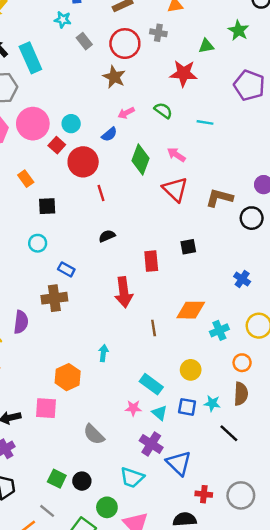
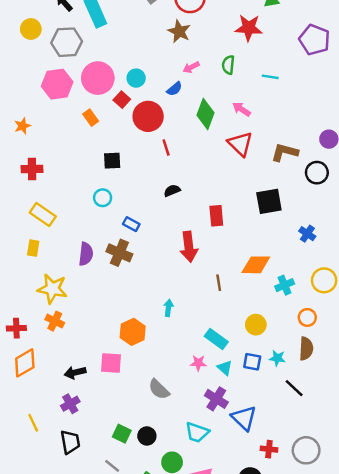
green semicircle: (163, 110) -> (228, 65), turned -120
orange rectangle: (26, 179) -> (91, 118), moved
black square: (188, 247) -> (269, 201), moved, size x1.6
brown cross: (54, 298) -> (119, 253), turned 30
purple semicircle: (21, 322) -> (86, 254), moved

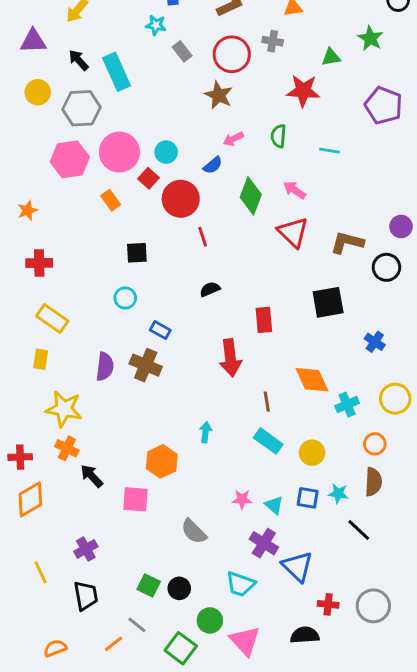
orange diamond: (256, 265) -> (312, 380), turned 64
cyan rectangle: (216, 339) -> (268, 441), moved
black arrow: (75, 373) -> (92, 476), moved, turned 60

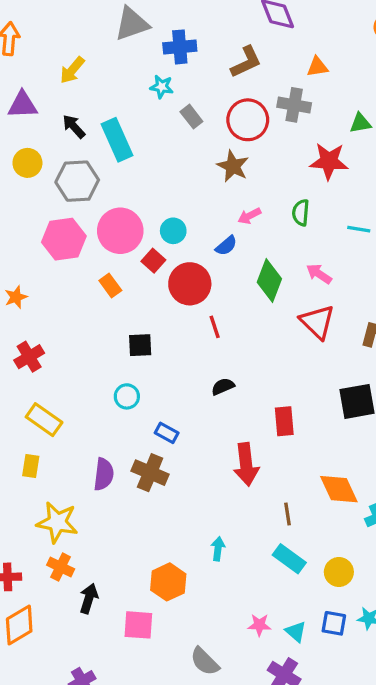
gray cross: (273, 41) -> (294, 105), size x1.4
red cross: (39, 263) -> (29, 357), turned -30
black arrow: (92, 476) -> (89, 598), turned 60

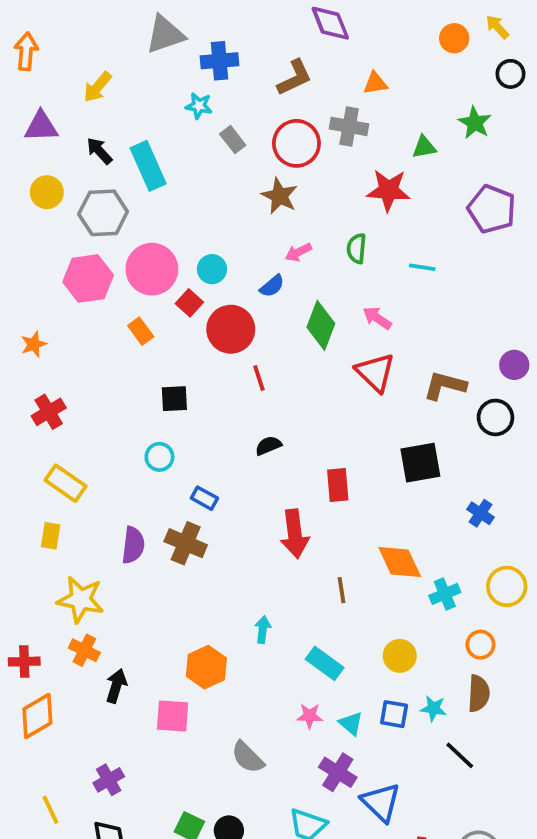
cyan rectangle: (289, 559) -> (325, 663), moved

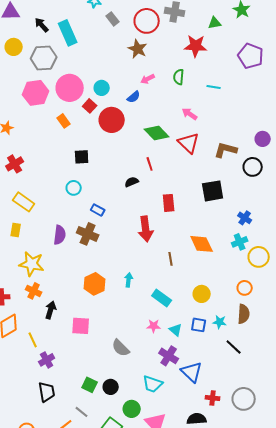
green diamond: (321, 325) -> (157, 133), moved, turned -65
red line: (259, 378) -> (150, 164), moved
cyan cross: (445, 594) -> (240, 242), moved
orange hexagon: (206, 667) -> (95, 284), moved
yellow line: (51, 810) -> (33, 340), moved

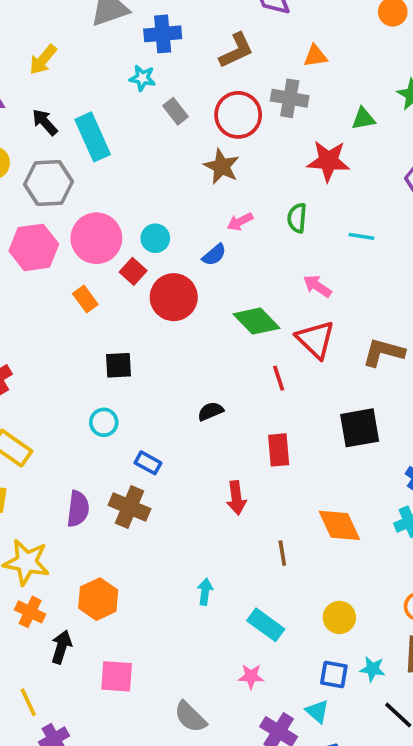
red line: (150, 164) -> (279, 378), moved
red arrow: (146, 229) -> (236, 498), size x0.7
orange hexagon: (95, 284) -> (98, 599), moved
cyan triangle: (176, 330) -> (317, 711), moved

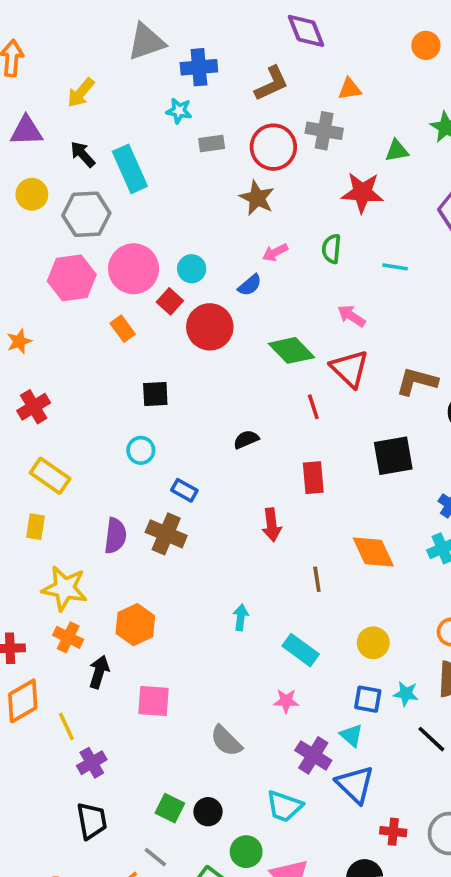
gray rectangle: (176, 111) -> (212, 143), turned -60

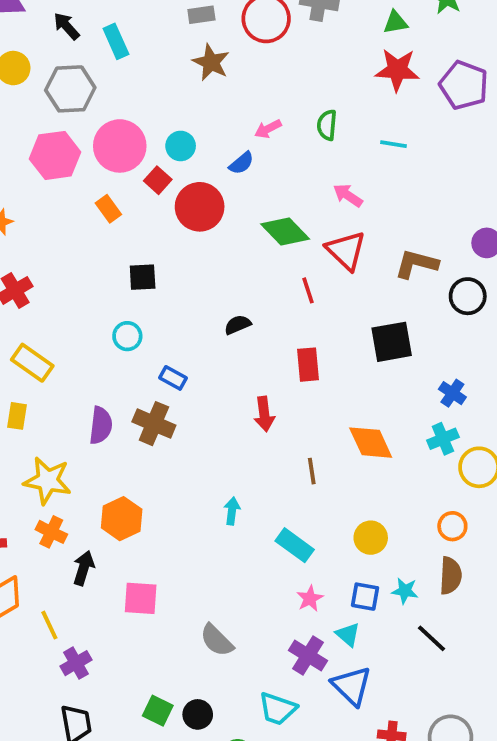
cyan rectangle: (130, 169) -> (116, 41), size x0.7
red star: (362, 192) -> (397, 70), moved
brown star: (257, 198) -> (211, 62), moved
pink star: (286, 701) -> (310, 598), moved, turned -30

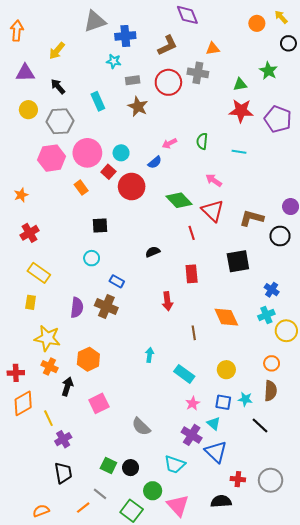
cyan rectangle: (116, 41) -> (98, 101), moved
pink square: (141, 598) -> (99, 403), turned -30

